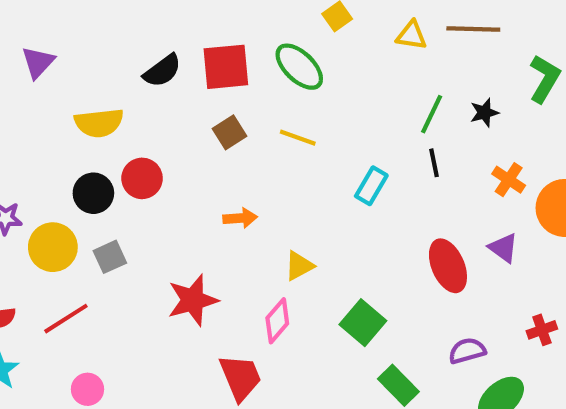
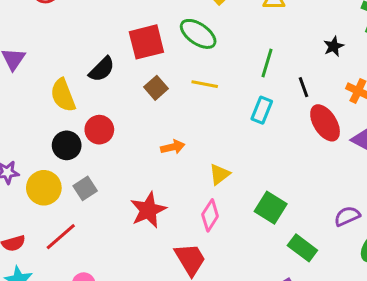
black semicircle: (162, 71) -> (102, 69), moved
green line: (432, 114) -> (267, 63), moved
yellow semicircle: (99, 123) -> (63, 95), turned 84
red ellipse: (448, 266) -> (325, 123), moved

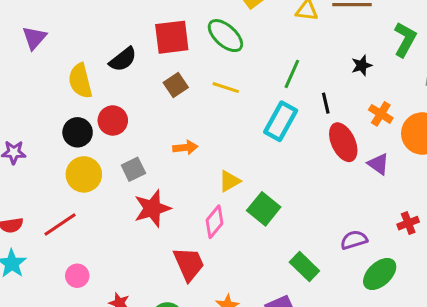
cyan rectangle: (262, 110) -> (281, 121), size x1.4
yellow circle: (44, 188) -> (84, 174), moved
gray square: (85, 188) -> (133, 169), moved
green square: (271, 208) -> (264, 209), moved

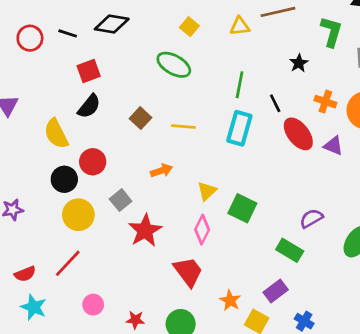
red square: (172, 37) -> (89, 71), moved, size x0.7
yellow line: (226, 88) -> (183, 126), moved
purple semicircle: (354, 240) -> (311, 218), moved

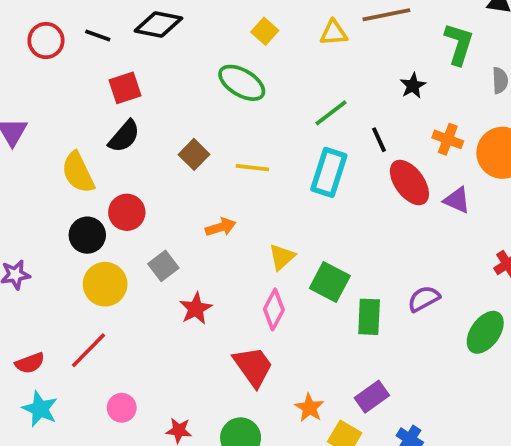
green line: (240, 85) -> (331, 113), turned 40
red star: (145, 231) -> (196, 309), size x0.7
green rectangle: (290, 250) -> (369, 317), moved, turned 60

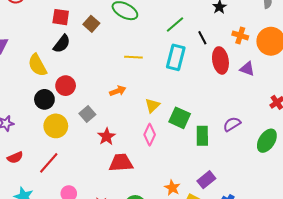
red square: (125, 88) -> (61, 17), turned 30
brown square: (194, 154) -> (91, 24), moved
red ellipse: (409, 182) -> (220, 60), turned 30
red semicircle: (30, 363) -> (15, 157), moved
red trapezoid: (253, 366) -> (121, 163), moved, turned -55

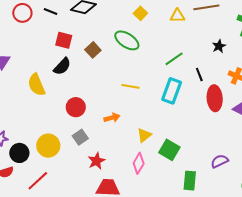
red circle: (66, 86) -> (76, 107), moved
black circle: (44, 99) -> (19, 153), moved
green rectangle: (202, 136) -> (190, 181), moved

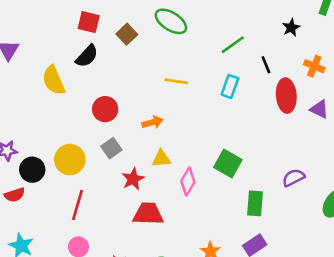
cyan rectangle: (172, 91) -> (230, 86), size x0.7
yellow triangle: (144, 135) -> (161, 159), moved, turned 35
red line: (38, 181) -> (77, 205), moved, turned -30

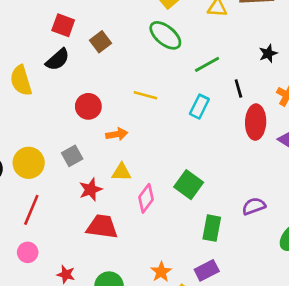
green ellipse: (171, 21) -> (165, 35), moved
red circle: (105, 109) -> (88, 106), moved

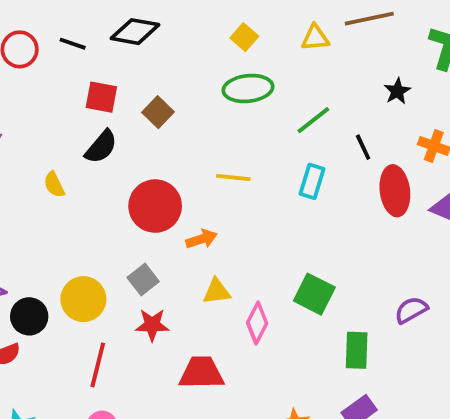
green ellipse: (165, 35) -> (248, 88), turned -36
yellow semicircle: (21, 81) -> (54, 185), size x0.6
red circle: (88, 106) -> (155, 206), size x1.4
red star: (91, 190) -> (152, 325), moved, turned 30

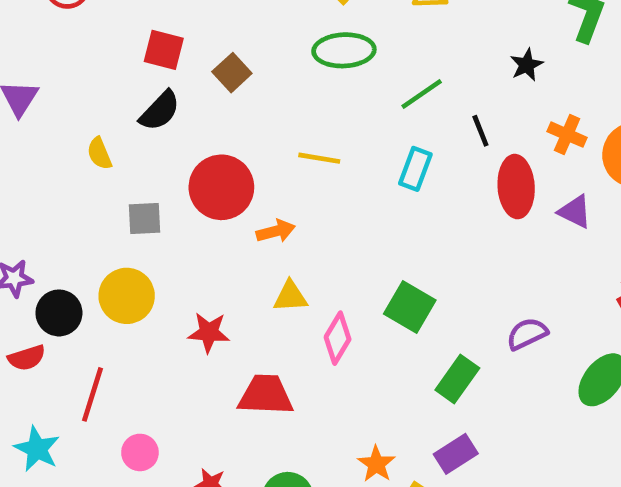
gray square: (143, 280) -> (145, 219), moved, turned 32
green rectangle: (357, 350) -> (457, 379), turned 30
red line: (98, 365) -> (93, 394), moved

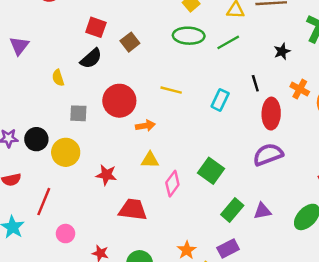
green line: (422, 94) -> (228, 42), moved
purple triangle: (575, 212) -> (262, 211), moved, turned -42
black circle: (59, 313) -> (36, 139), moved
purple semicircle: (527, 334) -> (268, 155), moved, size x1.4

